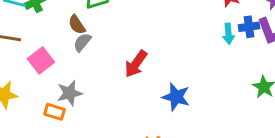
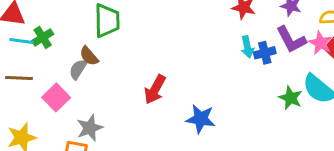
blue cross: (249, 27) -> (265, 53), moved
gray semicircle: (82, 42) -> (78, 69), moved

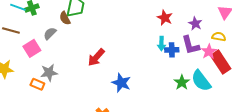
brown semicircle: (89, 56) -> (65, 18), moved

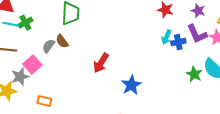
brown semicircle: (65, 18) -> (62, 41), moved
cyan arrow: (161, 44) -> (166, 37), turned 32
gray star: (49, 73) -> (20, 77), moved
blue star: (121, 83) -> (131, 85), turned 30

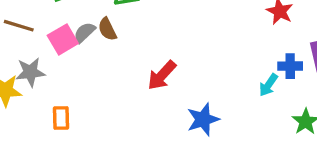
cyan arrow: (166, 37) -> (268, 85), moved
pink square: (32, 65) -> (63, 39), moved
orange rectangle: (44, 101) -> (61, 118), turned 64

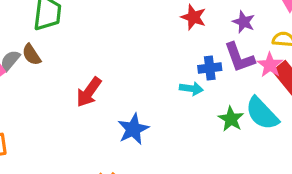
cyan arrow: (268, 85) -> (191, 89), turned -110

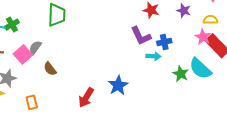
brown semicircle: (31, 55) -> (50, 69), moved
purple L-shape: (239, 58) -> (141, 36), moved
red arrow: (89, 92) -> (86, 98), moved

